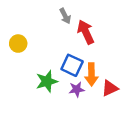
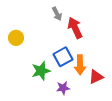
blue square: (72, 65) -> (63, 57), turned 36
purple star: (77, 89) -> (63, 88), moved

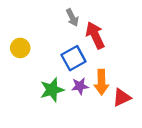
blue square: (63, 57) -> (74, 58), moved
purple star: (63, 88) -> (80, 86), moved

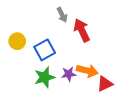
blue square: (74, 58) -> (45, 50), moved
orange arrow: (101, 82) -> (87, 71), turned -75

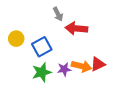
red arrow: (82, 30) -> (76, 28), turned -60
red triangle: (105, 84) -> (98, 64), moved

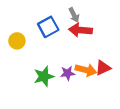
gray arrow: (58, 14) -> (74, 15), moved
blue square: (42, 47) -> (48, 27), moved

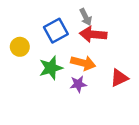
orange arrow: (86, 70) -> (83, 63), moved
green star: (44, 76) -> (51, 68), moved

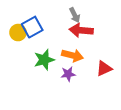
blue square: (56, 31) -> (32, 27), moved
yellow circle: (20, 47) -> (18, 33), moved

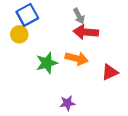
blue square: (32, 27) -> (27, 15), moved
purple star: (68, 74) -> (67, 103), moved

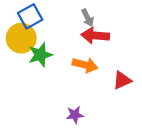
yellow circle: (19, 34) -> (21, 38), size x1.5
green star: (47, 63) -> (40, 55), moved

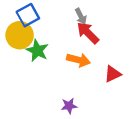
red arrow: (95, 36) -> (88, 33), turned 40
green star: (40, 55) -> (37, 51), turned -30

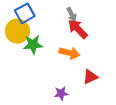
green star: (37, 51) -> (33, 45), turned -30
red triangle: (113, 74) -> (90, 77), moved

